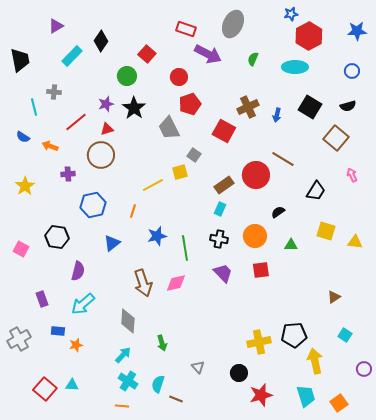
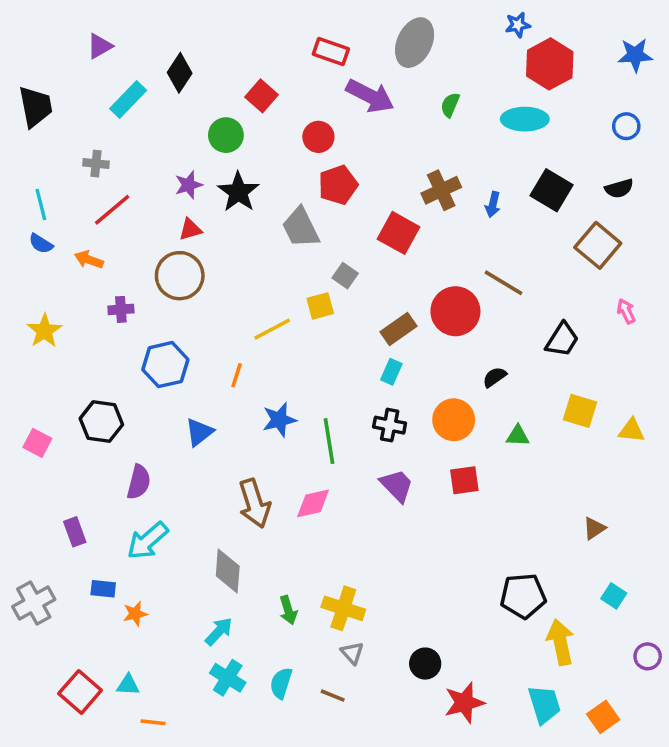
cyan line: (34, 107) -> (41, 204), moved
red line: (76, 122) -> (112, 210), moved
yellow cross: (259, 342) -> (343, 608), moved, turned 30
brown line: (176, 399) -> (333, 696), moved
orange line: (122, 406) -> (153, 722), moved

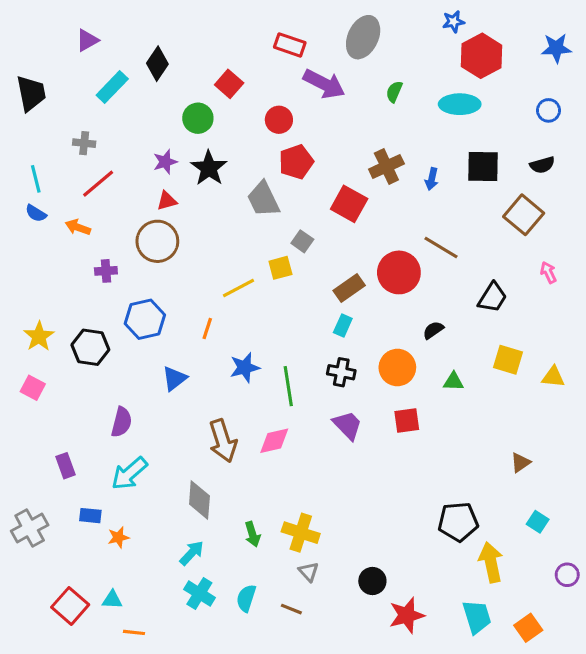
black square: (552, 190) -> (483, 166), turned -30
yellow star: (44, 331) -> (39, 336), moved
black hexagon: (101, 422) -> (90, 347), moved

